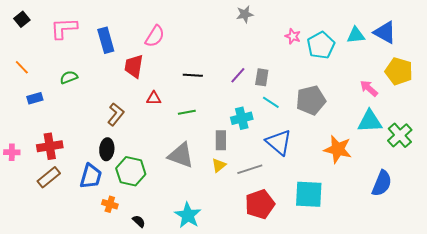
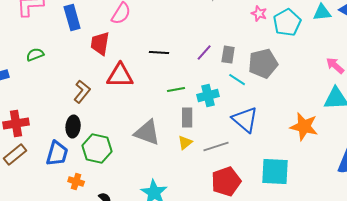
red triangle: (154, 98) -> (120, 76), size x1.8
gray pentagon: (311, 100) -> (263, 64), moved
green line: (187, 112) -> (176, 90), moved

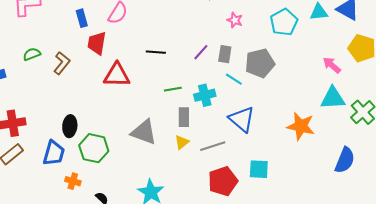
pink star: (259, 14) -> (235, 20), moved
blue rectangle: (72, 18) -> (82, 18), moved, size x0.7
brown L-shape: (82, 92) -> (62, 63), moved
cyan square: (275, 172) -> (259, 169), moved, size x0.7

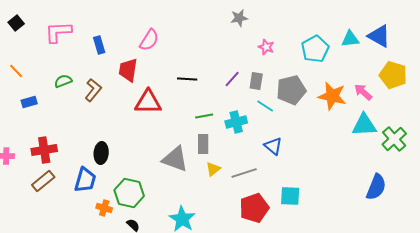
blue rectangle: (82, 18) -> (99, 45), moved
gray rectangle: (184, 117) -> (203, 144), moved
blue triangle: (242, 119) -> (273, 146), size x0.7
orange star: (301, 126) -> (332, 96), moved
green hexagon: (94, 148) -> (129, 193), moved

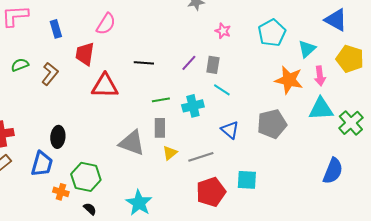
cyan triangle: (350, 39) -> (307, 49), moved, turned -36
gray pentagon: (291, 90) -> (272, 124), moved
pink arrow: (363, 92) -> (320, 76), turned -138

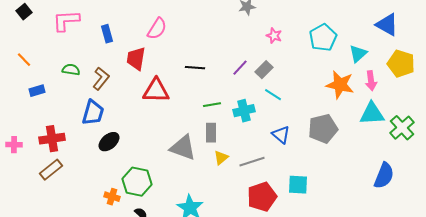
green semicircle: (20, 65) -> (71, 70), turned 30
gray rectangle: (213, 65) -> (264, 70), turned 36
black ellipse: (58, 137) -> (109, 142), turned 45
blue trapezoid: (42, 164) -> (93, 113), moved

